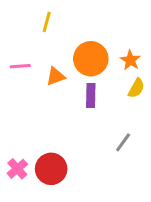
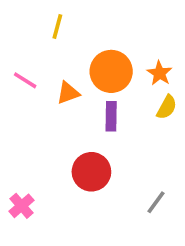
pink line: (20, 66) -> (25, 80), turned 36
gray line: (123, 142) -> (156, 202), moved
red circle: (51, 169) -> (91, 172), moved

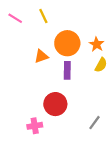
yellow line: (57, 27) -> (43, 16), moved, turned -40
pink line: (25, 80) -> (15, 18), moved
pink cross: (22, 206) -> (35, 126), moved, turned 32

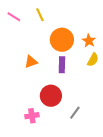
orange triangle: (41, 56) -> (31, 62), moved
gray line: (94, 123) -> (75, 113), moved

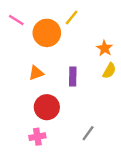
yellow line: (40, 15) -> (72, 18), moved, turned 64
orange circle: (62, 40) -> (47, 33), moved
red circle: (51, 96) -> (47, 107), moved

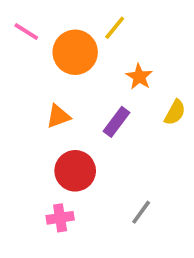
orange star: (105, 48) -> (139, 77), moved
purple rectangle: (73, 77) -> (117, 122), turned 36

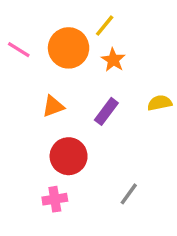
pink line: (26, 32) -> (19, 50), moved
orange star: (139, 77) -> (113, 60), moved
yellow semicircle: (175, 112) -> (160, 103), turned -130

